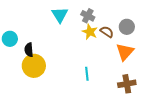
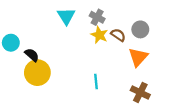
black semicircle: (29, 50) -> (32, 55), turned 136
brown cross: (127, 84) -> (140, 93), turned 36

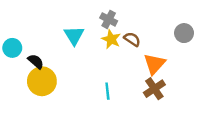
cyan triangle: (66, 16) -> (74, 36), moved
gray circle: (140, 29) -> (184, 33), moved
brown cross: (140, 93) -> (154, 89), moved, turned 30

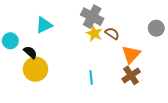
gray cross: (109, 19) -> (92, 17), size x1.5
cyan triangle: (74, 36) -> (44, 25), moved, turned 36

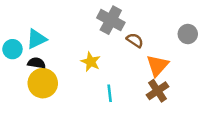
cyan triangle: (44, 25) -> (36, 39), moved
yellow star: (94, 33) -> (91, 62), moved
black semicircle: (30, 52) -> (36, 63), turned -32

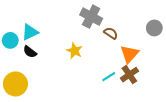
black semicircle: (36, 63) -> (30, 52), turned -152
yellow circle: (43, 83) -> (15, 84), moved
cyan line: (110, 93) -> (109, 77), moved, turned 64

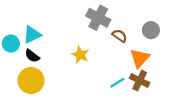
gray circle: (154, 28) -> (151, 30), moved
brown cross: (129, 75) -> (140, 81), turned -30
yellow circle: (15, 84) -> (31, 81), moved

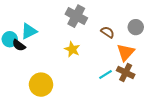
gray cross: (98, 18) -> (76, 16), moved
black semicircle: (32, 56) -> (19, 45), moved
yellow circle: (31, 81) -> (41, 85), moved

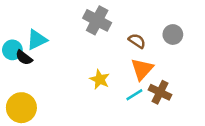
yellow star: (72, 49) -> (100, 79), moved
orange triangle: (126, 52) -> (142, 69), moved
yellow circle: (41, 85) -> (21, 108), moved

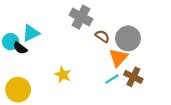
gray circle: (173, 34) -> (128, 38), moved, size x1.5
brown semicircle: (137, 41) -> (102, 36), moved
yellow star: (100, 79) -> (63, 75), moved

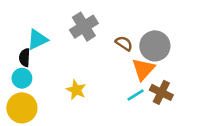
gray cross: (81, 17) -> (84, 27), moved, turned 30
cyan circle: (11, 42) -> (22, 78), moved
black semicircle: (20, 48) -> (25, 58), turned 56

